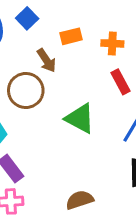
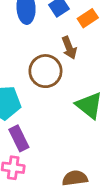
orange rectangle: (71, 36) -> (88, 18), moved, turned -30

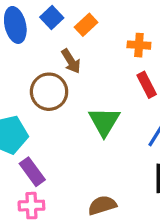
green triangle: (89, 105) -> (104, 122), turned 32

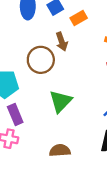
green triangle: (104, 122) -> (61, 101), moved

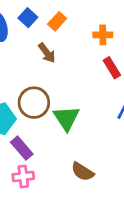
brown circle: (41, 60) -> (34, 103), moved
brown semicircle: (60, 150) -> (83, 172), turned -126

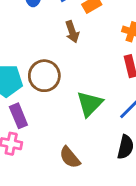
green triangle: (66, 118) -> (90, 104), moved

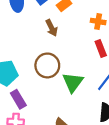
brown circle: (44, 76) -> (47, 65), moved

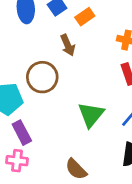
brown circle: (47, 65) -> (42, 77), moved

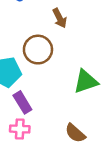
green triangle: (91, 115) -> (86, 81), turned 36

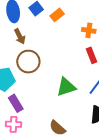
brown arrow: (60, 18) -> (20, 36), moved

